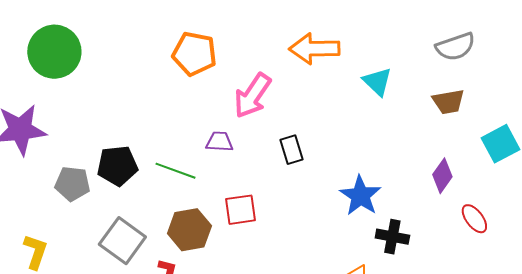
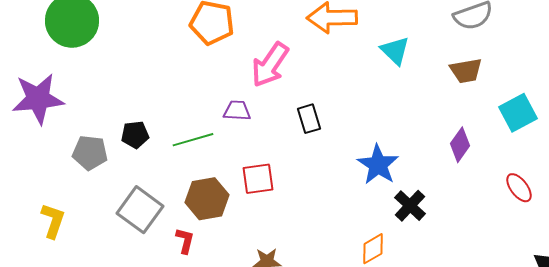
black pentagon: (117, 166) -> (135, 135), size x0.7
green line: (175, 171) -> (193, 140), turned -36
red ellipse: (474, 219) -> (519, 188), moved
black cross: (392, 237) -> (410, 206), turned 32

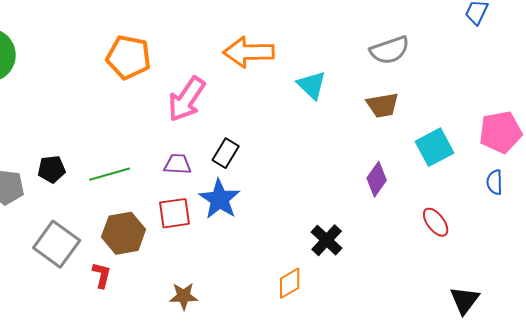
purple trapezoid: (237, 111) -> (178, 164), moved
black rectangle: (309, 119) -> (226, 153), turned 48
blue star: (378, 165) -> (220, 199), moved

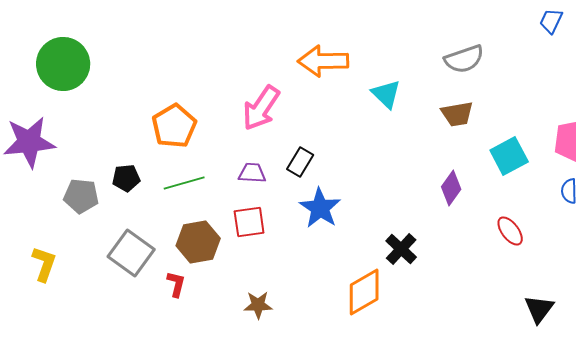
orange pentagon: (129, 57) -> (174, 126), moved, turned 30
blue star: (220, 199) -> (320, 208), moved
orange diamond: (290, 283) -> (364, 292), size x1.5

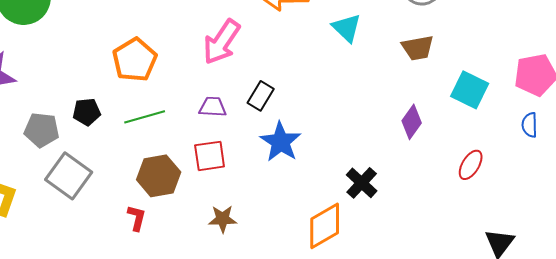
cyan square: (509, 156) -> (470, 90), turned -36
red ellipse: (510, 231) -> (471, 165), turned 68
gray square: (131, 253) -> (69, 176), moved
brown star: (258, 305) -> (223, 219), moved

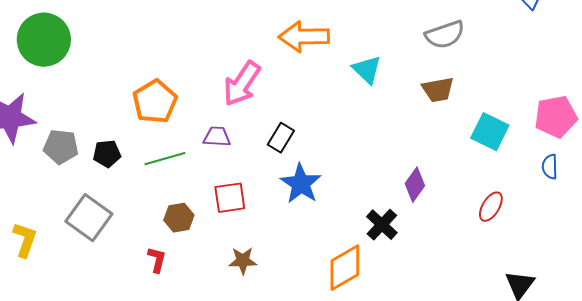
purple trapezoid: (213, 107) -> (217, 137), moved
purple diamond: (412, 122) -> (415, 185), moved
gray pentagon: (42, 130) -> (61, 147), moved
brown hexagon: (159, 176) -> (179, 218), size x0.7

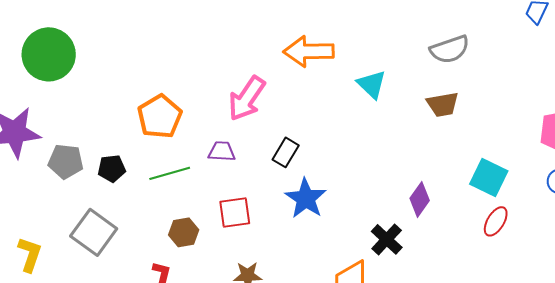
cyan square: (490, 132) -> (489, 177), moved

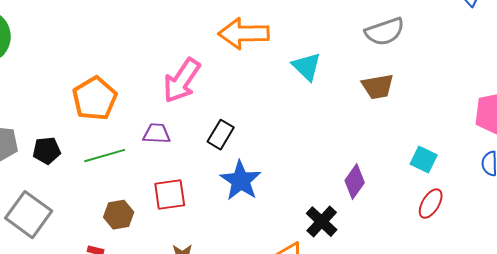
cyan square: (489, 177) -> (424, 160), size x0.7

